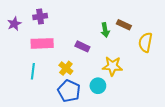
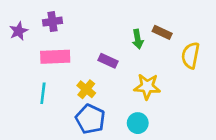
cyan circle: (98, 86) -> (138, 123), moved

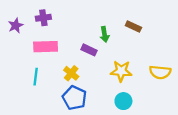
green arrow: (138, 39) -> (105, 34), moved
yellow semicircle: (190, 55) -> (160, 72), moved, turned -95
cyan circle: (138, 123) -> (123, 101), moved

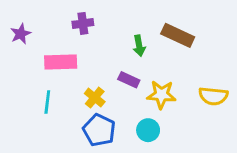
purple cross: (43, 18) -> (83, 23), moved
brown rectangle: (133, 27) -> (178, 35), size x1.5
purple rectangle: (89, 50) -> (129, 80), moved
cyan circle: (123, 101) -> (148, 130), moved

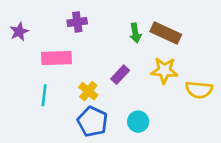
green arrow: (139, 46) -> (135, 33), moved
purple rectangle: (129, 80) -> (120, 75), turned -72
yellow star: (161, 95) -> (164, 70), moved

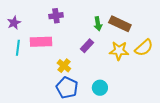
purple rectangle: (120, 75) -> (87, 46), moved
yellow semicircle: (199, 90) -> (144, 48), moved, turned -48
cyan line: (44, 95) -> (18, 48), moved

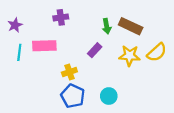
yellow cross: (64, 66) -> (69, 72), turned 32

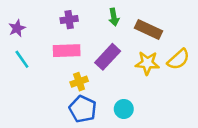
green arrow: (107, 26) -> (114, 17), moved
pink rectangle: (44, 46) -> (67, 51), moved
purple rectangle: (95, 50) -> (108, 57), size x1.5
cyan line: (19, 52) -> (22, 59), turned -42

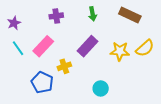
brown rectangle: (149, 29) -> (130, 15), moved
pink rectangle: (67, 51) -> (43, 46), moved, turned -45
blue pentagon: (83, 109) -> (42, 82), moved

